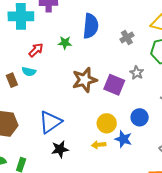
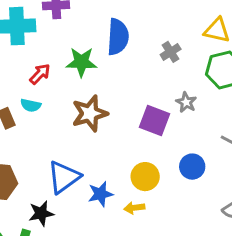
green star: (65, 43) -> (81, 62), size x1.5
brown star: (85, 80) -> (90, 113), moved
blue star: (123, 139) -> (100, 194), moved, turned -30
black star: (60, 149) -> (41, 213), moved

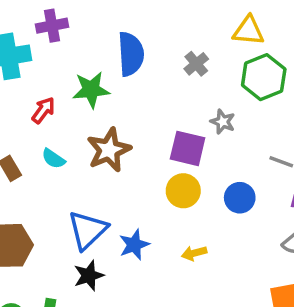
cyan semicircle: (31, 105) -> (53, 159), moved, turned 30
yellow circle: (145, 177) -> (183, 191), moved
yellow arrow: (134, 208) -> (194, 253), moved
black star: (41, 213) -> (89, 276), moved

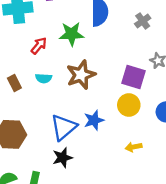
cyan semicircle: (53, 159) -> (44, 78), turned -35
blue star: (134, 245) -> (94, 120), moved

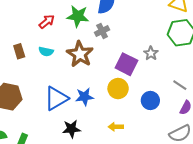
gray cross: (143, 21) -> (102, 31), moved
brown star: (81, 75) -> (80, 54), turned -30
black star: (62, 158) -> (71, 129), moved

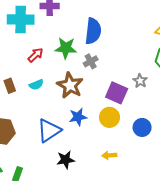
cyan semicircle: (46, 52) -> (36, 85), turned -32
blue star: (84, 97) -> (78, 117), moved

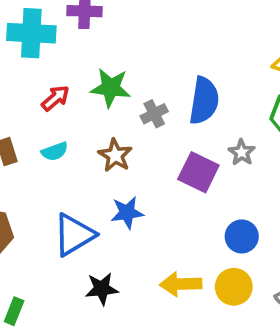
blue semicircle: (93, 31) -> (204, 101), moved
brown star: (70, 85) -> (115, 155), size x0.7
yellow circle: (109, 117) -> (234, 287), moved
yellow arrow: (109, 155) -> (181, 284), size x1.5

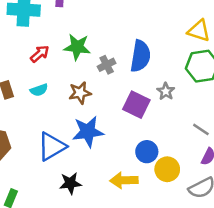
brown star: (115, 155) -> (80, 93), turned 30
blue star: (127, 213) -> (88, 132), size x1.4
blue circle: (242, 236) -> (147, 152), moved
yellow circle: (234, 287) -> (167, 169), moved

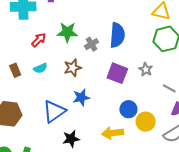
gray star: (166, 91) -> (146, 69), moved
blue star: (88, 132) -> (81, 97), size x0.7

